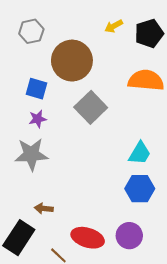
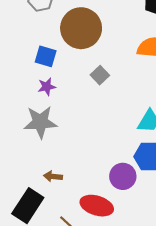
gray square: (91, 107) -> (100, 75), size x0.6
purple circle: (129, 236) -> (123, 176), moved

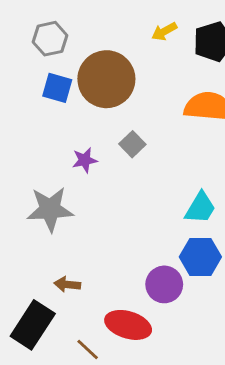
blue square: (46, 56) -> (57, 88), moved
purple star: (47, 87) -> (85, 160), moved

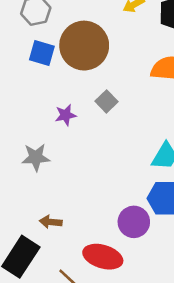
gray star: (50, 209) -> (36, 157), size x0.7

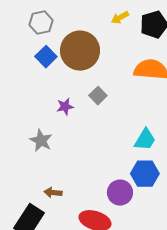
blue square: (42, 53) -> (46, 57), turned 30
gray star: (36, 157) -> (41, 141), turned 30

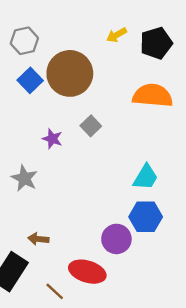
purple star: (65, 107) -> (52, 139), turned 30

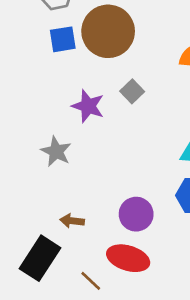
blue square: (30, 80) -> (63, 39), turned 35
purple star: (52, 139) -> (88, 106), size x1.4
purple circle: (116, 239) -> (136, 214), moved

